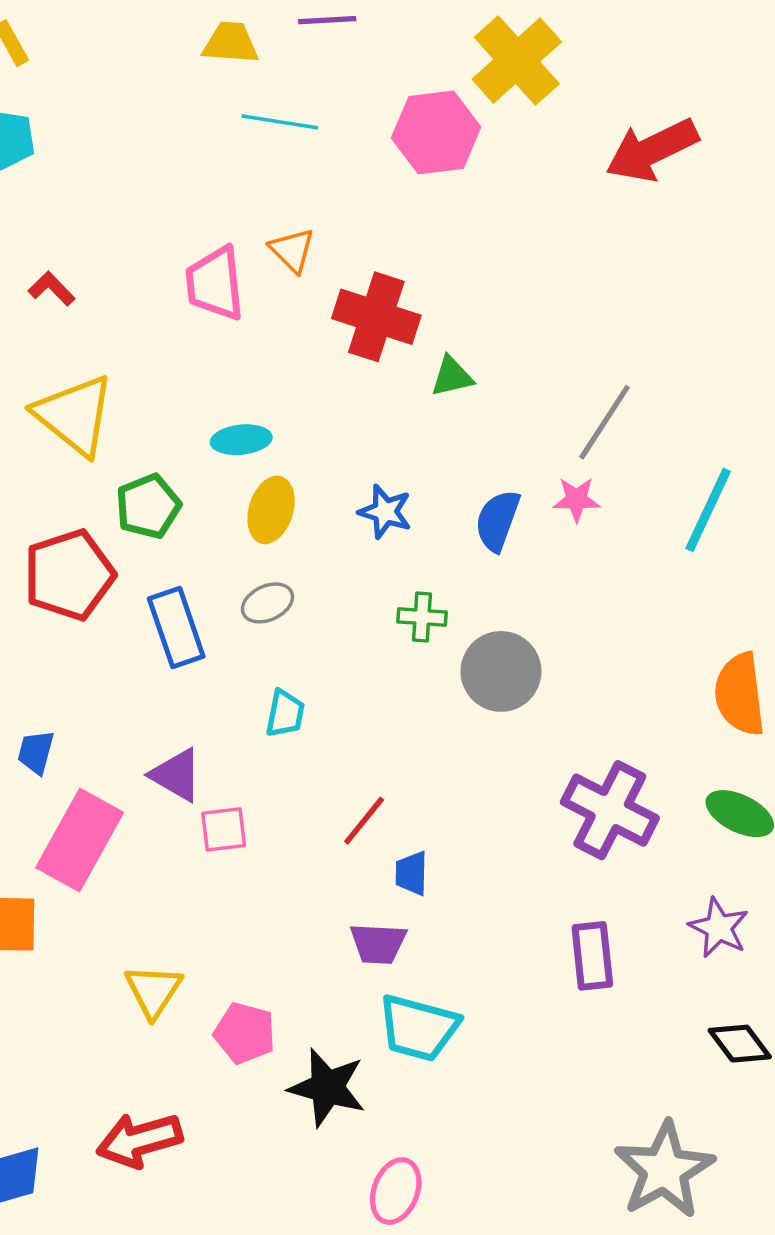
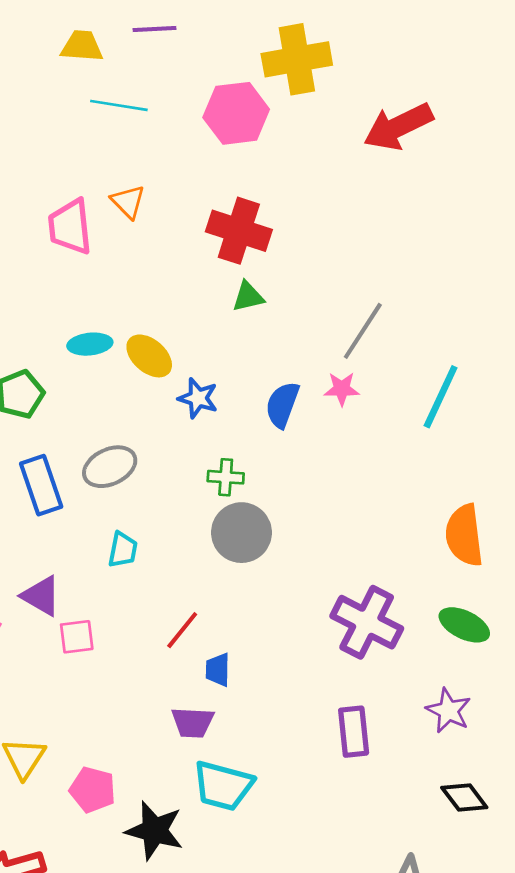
yellow cross: (517, 60) -> (297, 59), turned 32
red cross: (376, 317) -> (239, 231), moved
yellow ellipse: (271, 510) -> (149, 356), moved, turned -66
gray ellipse: (268, 603) -> (110, 467), size x1.4
gray circle: (501, 671) -> (241, 533), moved

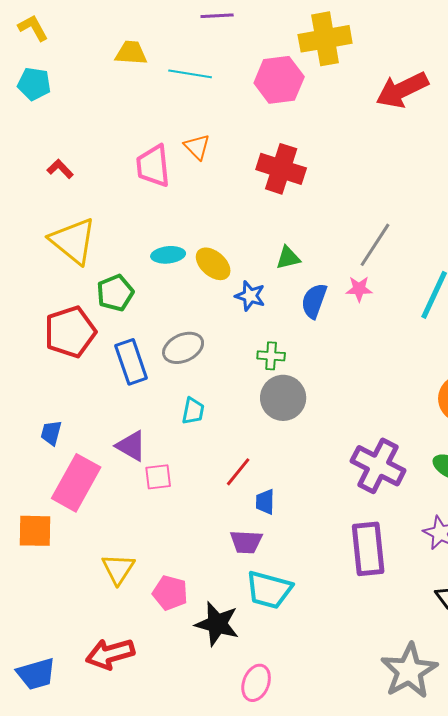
yellow trapezoid: (82, 46) -> (131, 53), moved
green triangle: (248, 297) -> (288, 258), moved
purple rectangle: (354, 732) -> (368, 549), size x1.4

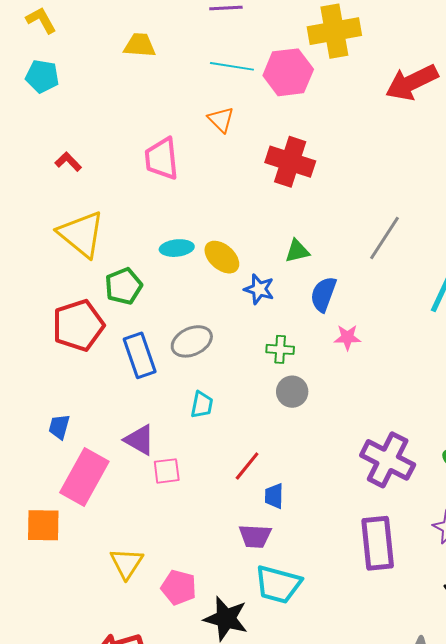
cyan line: (190, 74) -> (232, 66), moved
orange triangle: (197, 147) -> (221, 120), moved
pink star: (359, 289) -> (347, 337), moved
gray circle: (283, 398) -> (292, 392), size x0.7

